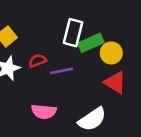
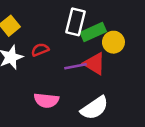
purple line: (62, 71) -> (75, 66), moved
red triangle: (115, 82) -> (94, 64), moved

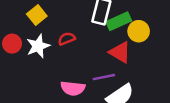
purple line: (75, 66) -> (104, 77), moved

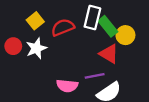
green rectangle: (119, 21) -> (108, 26), turned 75
red semicircle: (67, 39) -> (63, 27), moved, size x1.5

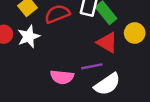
yellow circle: (125, 35) -> (135, 33), moved

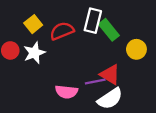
red triangle: (107, 43) -> (110, 75), moved

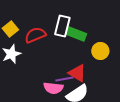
green rectangle: (109, 30) -> (76, 34), turned -30
pink semicircle: (66, 92) -> (53, 88), moved

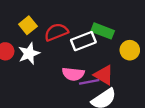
white rectangle: (62, 26) -> (83, 41), moved, turned 55
pink semicircle: (53, 88) -> (73, 74), moved

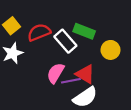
white rectangle: (83, 41) -> (65, 41), turned 70
pink semicircle: (73, 74) -> (56, 73), turned 115

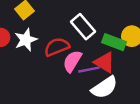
green rectangle: (84, 31) -> (114, 42), moved
red semicircle: (39, 32) -> (57, 47), moved

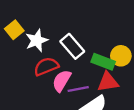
white star: (26, 40) -> (37, 40), moved
red triangle: (104, 62) -> (108, 82), moved, turned -40

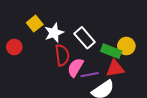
red semicircle: (46, 66) -> (62, 55), turned 105

